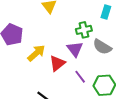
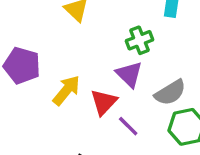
gray semicircle: (102, 47) -> (170, 93), moved, turned -54
purple line: (80, 77) -> (128, 126), moved

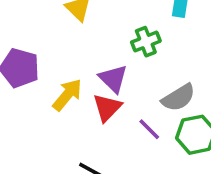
purple triangle: (129, 74) -> (113, 79), moved
purple line: (128, 126) -> (149, 129), moved

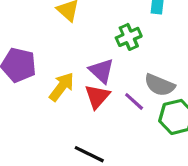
gray semicircle: (178, 98) -> (160, 85), turned 56
purple line: (149, 129) -> (134, 101), moved

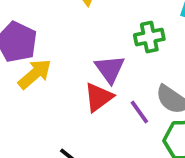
yellow arrow: (62, 87) -> (35, 74), moved

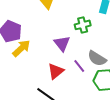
red triangle: (99, 97) -> (56, 71), moved

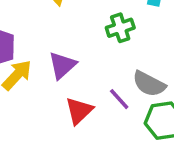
purple triangle: (62, 43) -> (62, 65), moved, turned 30

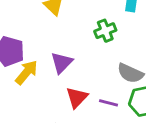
purple line: (119, 99) -> (108, 103), moved, turned -30

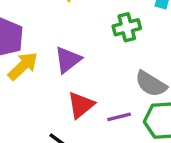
purple line: (108, 103) -> (119, 117), turned -36

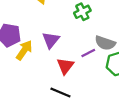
purple line: (119, 117) -> (88, 53), moved

